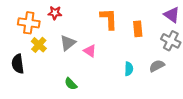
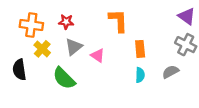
red star: (55, 13) -> (66, 22), moved
orange rectangle: (138, 29) -> (140, 49), moved
green semicircle: (71, 84) -> (64, 78), moved, size x1.6

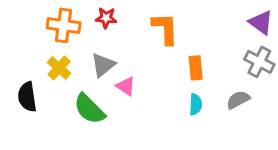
red star: (66, 22) -> (106, 18), moved
orange cross: (31, 25) -> (64, 25), moved
pink triangle: (98, 55) -> (126, 86), moved

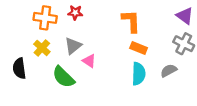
orange L-shape: (165, 28) -> (131, 21), moved
orange rectangle: (196, 68) -> (139, 48), turned -63
cyan semicircle: (196, 104) -> (139, 74), size x1.5

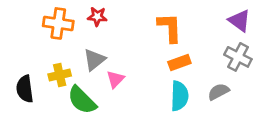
yellow cross: (42, 48) -> (60, 75), moved, turned 35
orange rectangle: (139, 48) -> (179, 62), turned -42
pink triangle: (89, 61) -> (115, 79), turned 40

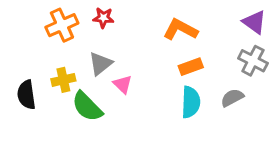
orange cross: (58, 23) -> (62, 25), turned -32
orange L-shape: (170, 28) -> (180, 30), turned -60
pink triangle: (115, 79) -> (123, 84), turned -30

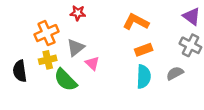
orange cross: (62, 25) -> (47, 33), moved

